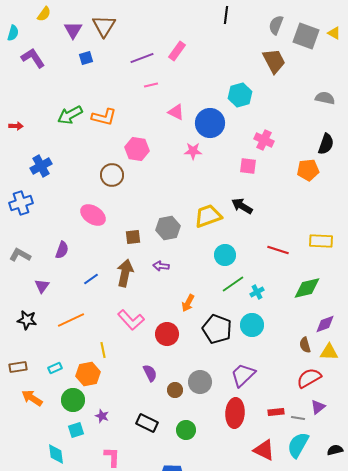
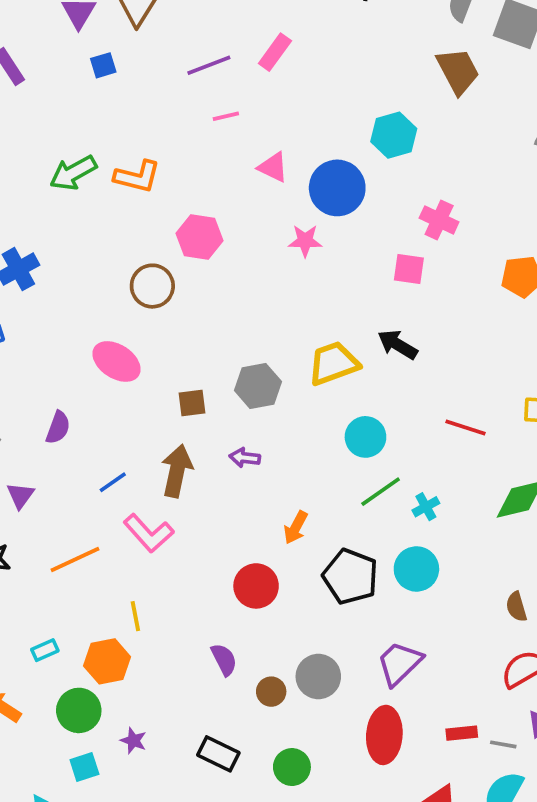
pink L-shape: (131, 320) -> (149, 533), moved

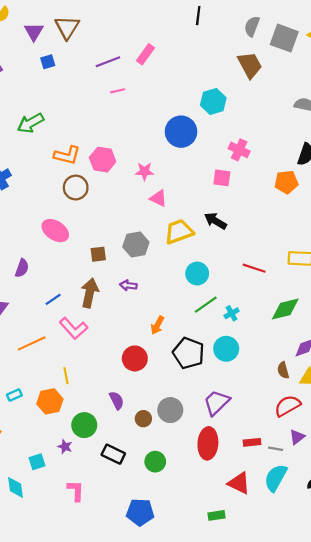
pink triangle: (273, 167) -> (158, 198), moved
orange L-shape: (137, 177) -> (67, 155), moved
pink star: (305, 241) -> (144, 171), moved
green circle: (79, 710) -> (84, 425), moved

